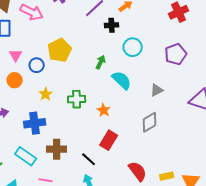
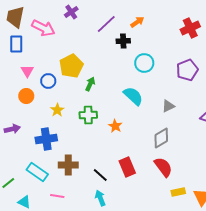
green arrow: (101, 62) -> (90, 84), moved
red rectangle: (109, 140) -> (127, 167), moved, turned -54
red semicircle: (138, 171) -> (163, 167), moved

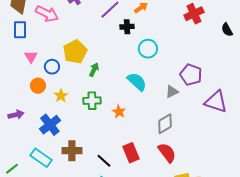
purple pentagon: (187, 70) -> (191, 75), moved, turned -30
orange circle: (26, 96) -> (38, 86), moved
blue cross: (46, 139) -> (50, 125), turned -30

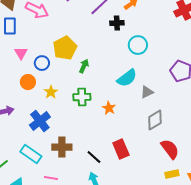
cyan semicircle: (137, 82) -> (127, 78), turned 100
gray triangle: (172, 92) -> (147, 92), moved
red semicircle: (167, 153) -> (170, 149), moved

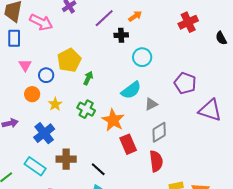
green cross: (82, 97) -> (86, 109), turned 30
orange star: (109, 108) -> (113, 120), size x1.6
red rectangle: (121, 149) -> (128, 144), moved
red semicircle: (170, 149) -> (156, 161), moved, turned 30

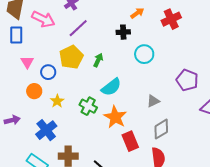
purple line: (104, 18) -> (78, 28), moved
red cross: (188, 22) -> (171, 19), moved
green arrow: (88, 78) -> (98, 60), moved
cyan semicircle: (131, 90) -> (111, 87), moved

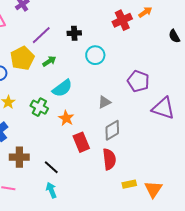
orange arrow: (137, 13) -> (145, 12), moved
purple line: (78, 28) -> (41, 35), moved
green arrow: (98, 60) -> (49, 61), turned 32
orange star: (115, 117) -> (66, 118), size x0.7

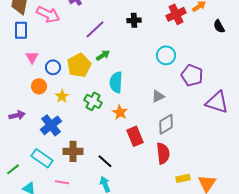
black cross: (74, 33) -> (134, 20), moved
black semicircle: (174, 36) -> (219, 26), moved
cyan circle: (95, 55) -> (166, 55), moved
yellow pentagon: (22, 58) -> (79, 65), moved
cyan semicircle: (62, 88) -> (116, 82), turned 130

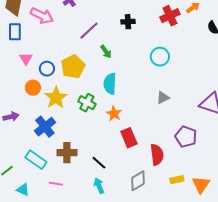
green arrow: (103, 55) -> (106, 52), moved, turned 88
purple pentagon: (192, 75) -> (186, 137), moved
yellow star: (62, 96) -> (56, 98), size x1.6
gray triangle: (158, 96) -> (163, 98), moved
gray diamond: (166, 124) -> (138, 181), moved

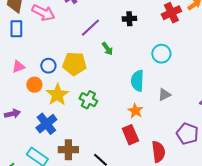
pink triangle: (26, 59) -> (18, 67), moved, turned 40
yellow pentagon: (73, 67) -> (74, 64), turned 30
cyan semicircle: (110, 84) -> (137, 81), moved
orange star: (114, 114) -> (135, 111), moved

